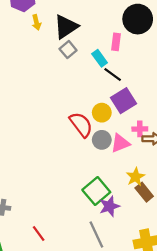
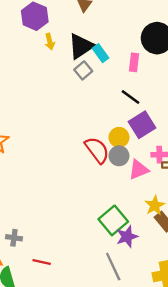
cyan rectangle: (100, 58) -> (101, 53), moved
gray circle: (102, 140) -> (119, 156), moved
red line: (39, 233) -> (42, 262), moved, turned -42

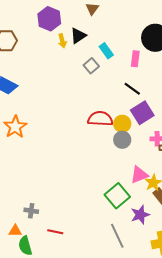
black triangle: (81, 46) -> (78, 36), moved, size x0.7
red semicircle: (97, 150) -> (100, 119), moved, turned -50
pink triangle: (139, 170) -> (139, 175), moved
purple star: (127, 237) -> (140, 215), moved

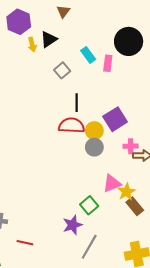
cyan rectangle: (106, 51) -> (88, 55), moved
black line: (132, 89) -> (77, 103), moved, turned 54
green square: (117, 196) -> (89, 205), size x0.7
purple star: (140, 215) -> (73, 225), moved
gray line: (117, 236) -> (89, 247), turned 55

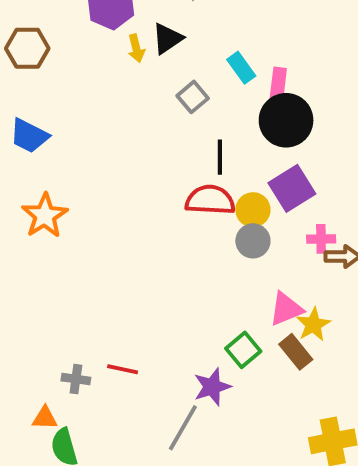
black circle: (129, 41) -> (286, 120), moved
brown rectangle: (135, 206) -> (296, 352), moved
red line: (25, 243) -> (123, 369), moved
gray line: (89, 247) -> (183, 428), moved

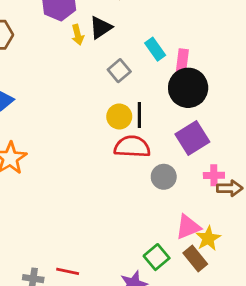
yellow circle: (253, 210) -> (119, 117), moved

